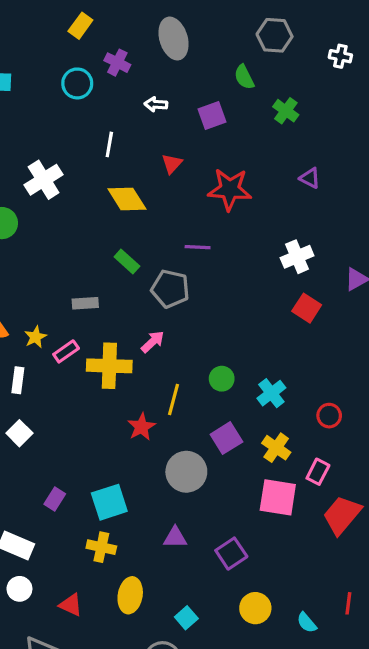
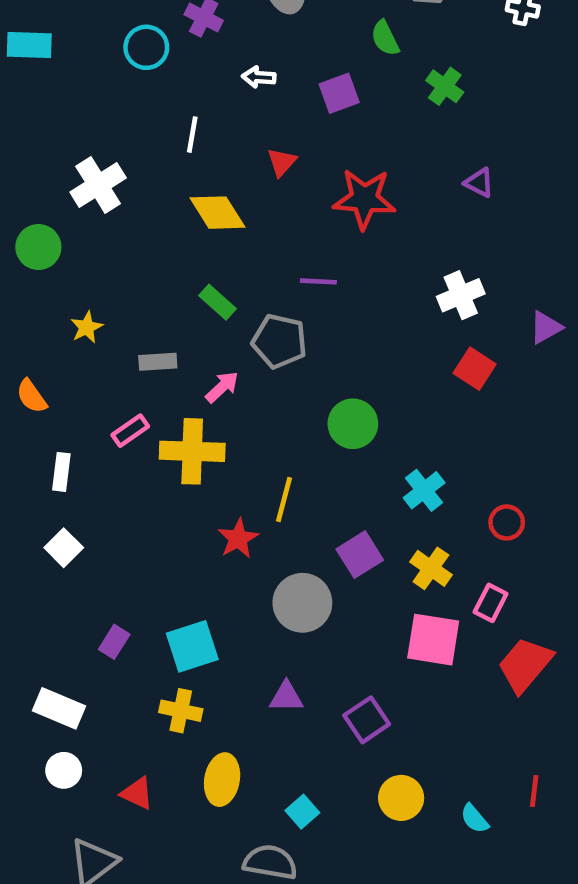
yellow star: (36, 337) -> (87, 327), moved
pink arrow: (153, 342) -> (222, 387), moved
green circle: (222, 379) -> (353, 424), moved, size x1.4

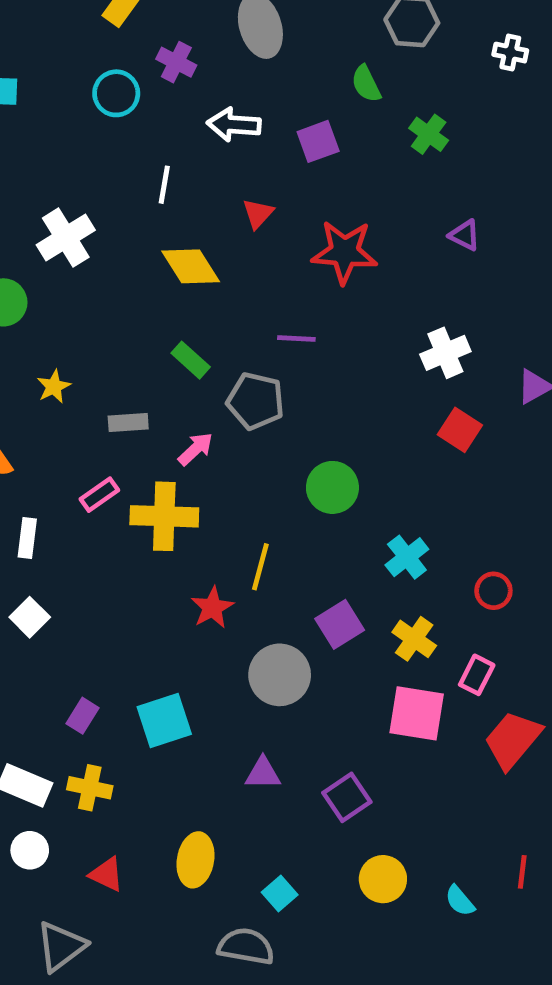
white arrow: (259, 77) -> (234, 125), size x1.5
yellow cross: (181, 711) -> (90, 788), moved

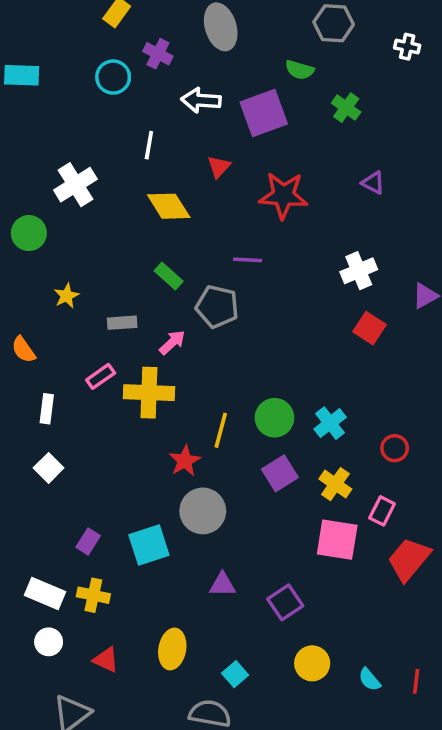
green semicircle: (366, 84) -> (300, 70), turned -48
purple square: (318, 141) -> (264, 113), size x1.5
green circle: (332, 487) -> (274, 418), moved
gray circle: (280, 675) -> (203, 511), moved
red line: (522, 872) -> (416, 681), moved

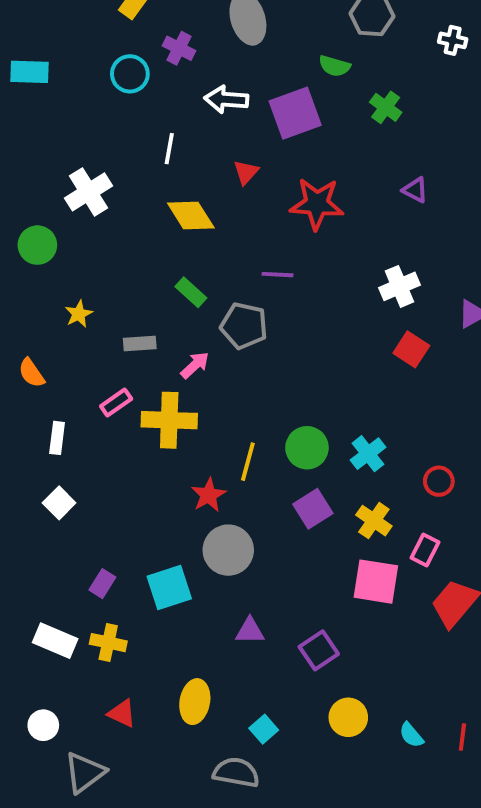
white circle: (49, 642) -> (43, 725), moved

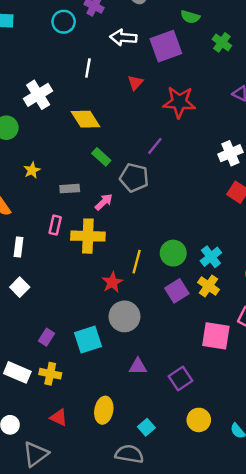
yellow diamond: (191, 216) -> (86, 119), moved
purple line: (277, 275) -> (155, 146), turned -54
pink rectangle: (116, 402) -> (55, 225), turned -42
yellow cross: (374, 521) -> (209, 286), moved

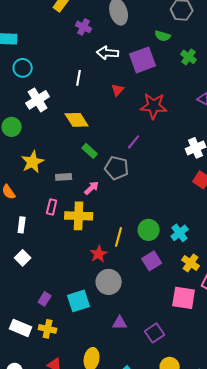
cyan circle: (64, 22) -> (23, 68), moved
yellow star: (32, 170) -> (33, 162), size x1.6
yellow cross: (209, 286) -> (191, 263), moved

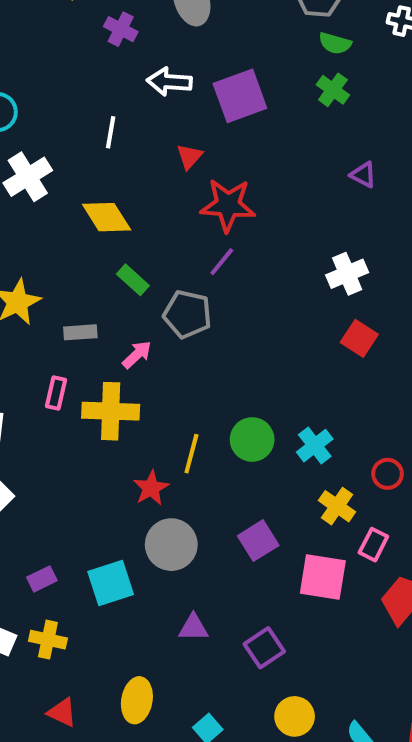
green semicircle: (163, 36) -> (335, 43), moved
red star: (154, 106) -> (228, 205), moved
purple square: (152, 261) -> (258, 541), moved
purple rectangle: (45, 299) -> (42, 579), turned 32

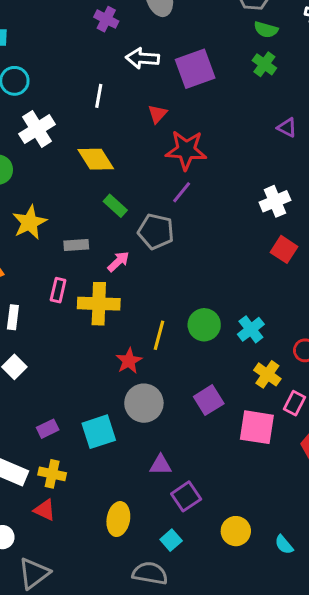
purple square: (264, 648) -> (186, 496), moved
red triangle: (62, 712) -> (45, 510), moved

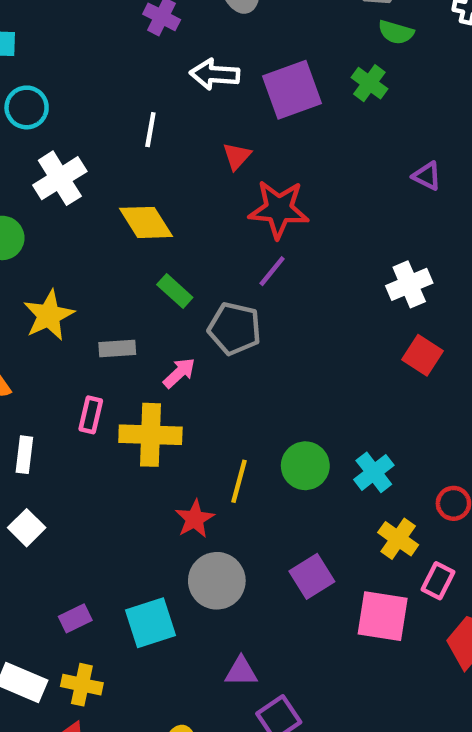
green cross: (264, 64) -> (369, 83), moved

